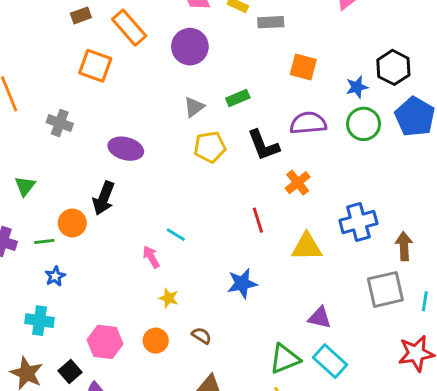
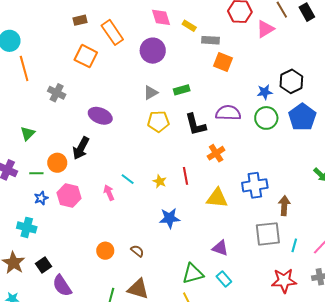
orange square: (303, 67) -> (223, 62), moved
yellow star: (169, 298) -> (160, 181), moved
pink hexagon: (105, 342) -> (69, 195), moved
cyan rectangle: (330, 361) -> (224, 279), size x0.7

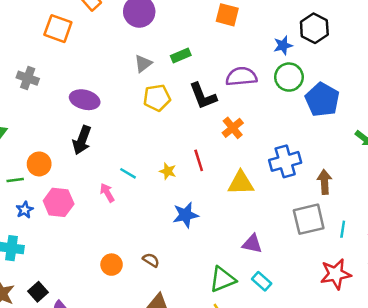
blue pentagon: (302, 117) -> (322, 100), moved
black arrow: (81, 148) -> (82, 140), moved

